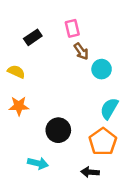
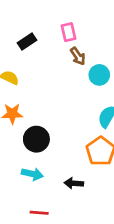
black circle: (58, 130) -> (36, 139), moved
black arrow: (90, 172) -> (74, 183), moved

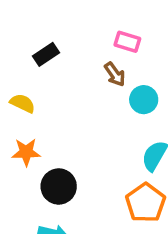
pink rectangle: (68, 32) -> (127, 42), moved, turned -60

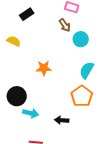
orange star: (26, 152) -> (44, 68), moved
black circle: (59, 186) -> (17, 96), moved

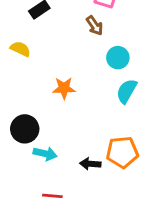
cyan circle: (81, 39) -> (118, 58), moved
orange pentagon: (82, 96) -> (122, 152), moved, turned 30

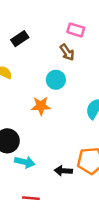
cyan circle: (118, 58) -> (56, 80), moved

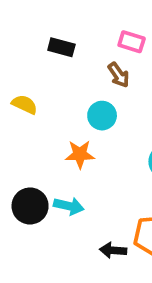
black rectangle: (20, 39) -> (61, 47), moved, turned 49
cyan arrow: (25, 162) -> (69, 206), moved

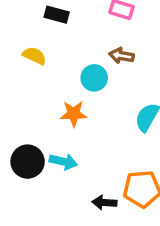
brown arrow: (119, 75) -> (121, 56), moved, turned 135
yellow semicircle: (25, 104) -> (34, 56), moved

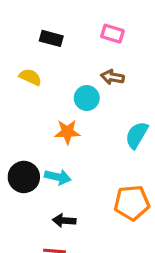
black arrow: (104, 203) -> (64, 220), moved

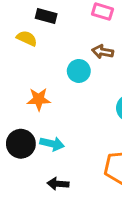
yellow semicircle: (30, 77) -> (27, 38), moved
orange star: (67, 132) -> (39, 99), moved

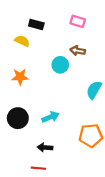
orange star: (39, 99) -> (20, 77), moved
cyan arrow: (52, 144) -> (50, 117), moved, turned -35

